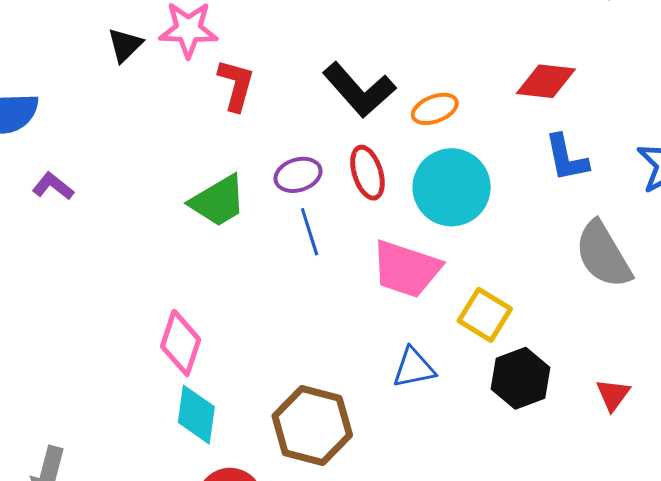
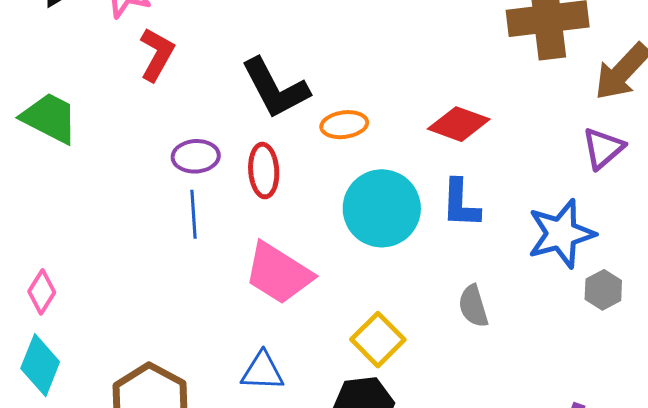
cyan circle: (452, 187) -> (382, 208), moved
green trapezoid: (218, 201) -> (50, 118), moved, turned -136
gray semicircle: (603, 255) -> (473, 306), size x0.6
yellow square: (485, 315) -> (378, 340), moved
pink diamond: (181, 343) -> (42, 292), size x0.7

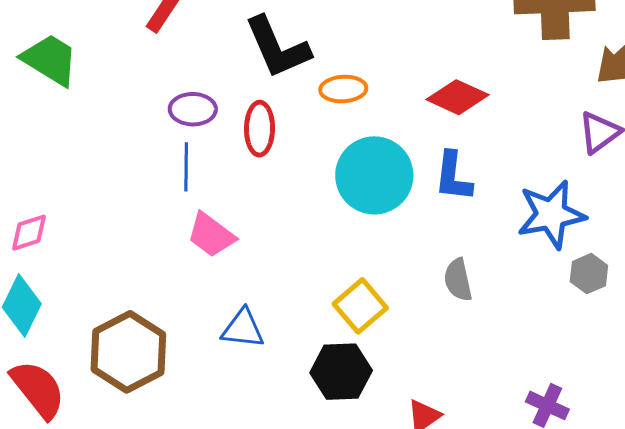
pink trapezoid: (278, 273) -> (211, 235), moved, size x0.7
pink diamond: (42, 292) -> (29, 233), turned 36

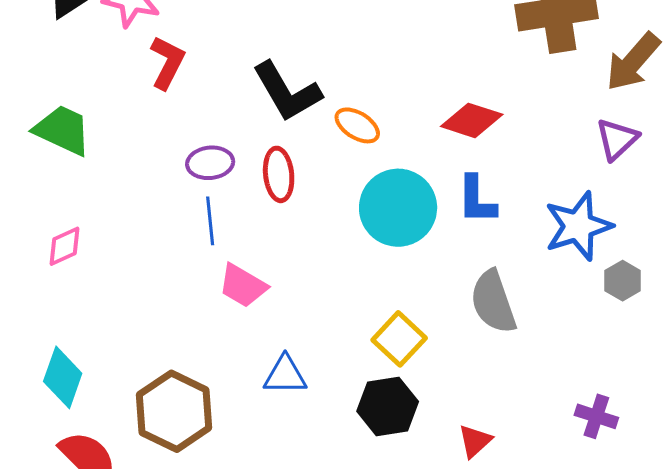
orange ellipse: (343, 89) -> (357, 125), turned 42
pink diamond: (29, 233) -> (65, 246), moved
gray semicircle: (458, 280) -> (493, 302), size x1.5

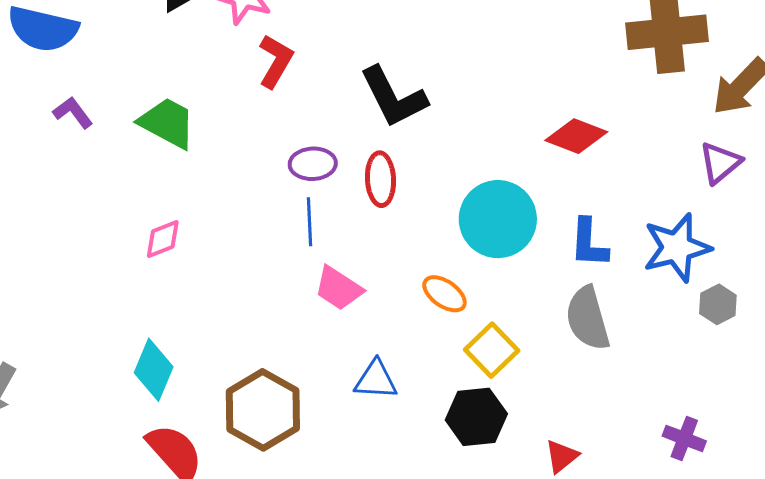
orange ellipse: (357, 125) -> (444, 294), moved
blue L-shape: (477, 200) -> (589, 243), moved

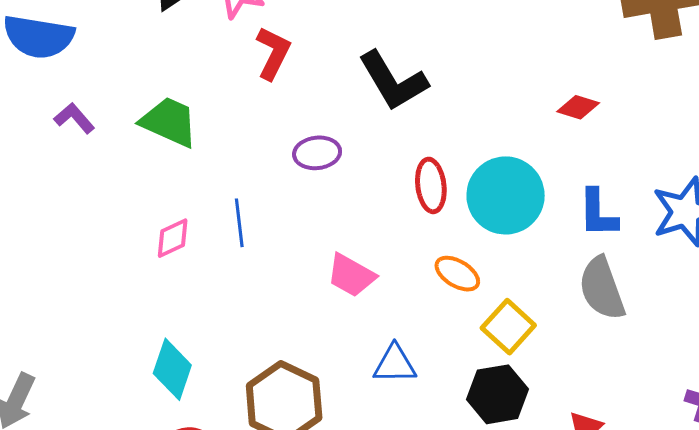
red diamond: (576, 136) -> (578, 107), size x0.7
red ellipse: (380, 179) -> (431, 185), moved
blue line: (309, 222) -> (239, 223), moved

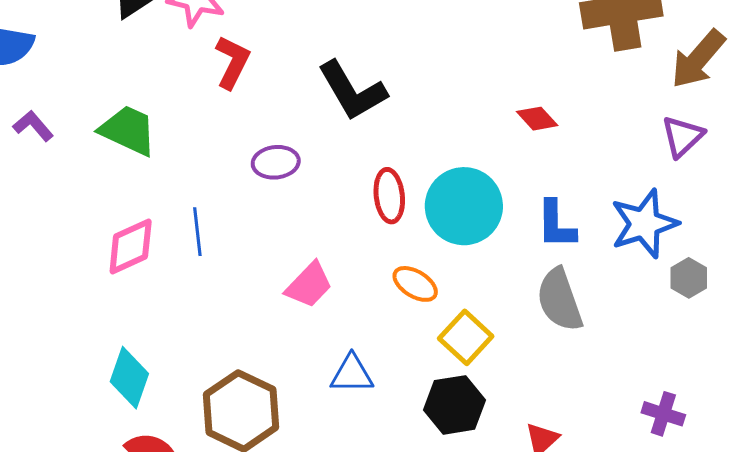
red diamond: (578, 107) -> (537, 119), turned 30
pink diamond: (173, 238) -> (131, 247), size x1.4
pink trapezoid: (351, 275) -> (309, 285), turned -76

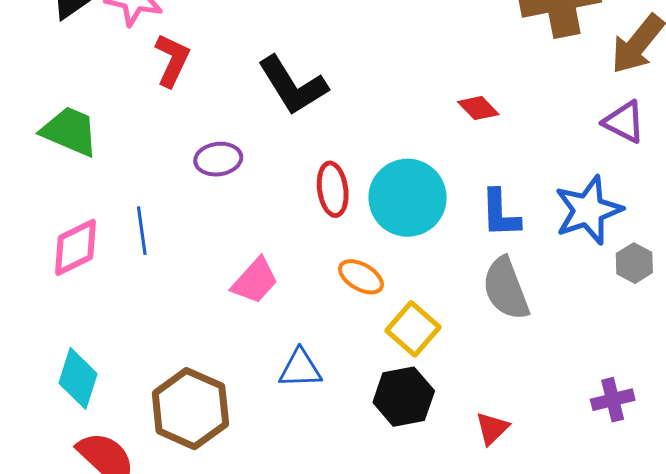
purple triangle: (682, 136) -> (624, 122), turned -48
purple cross: (663, 414) -> (613, 400), turned -30

